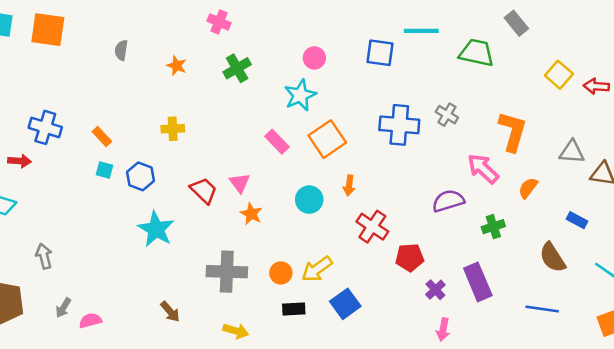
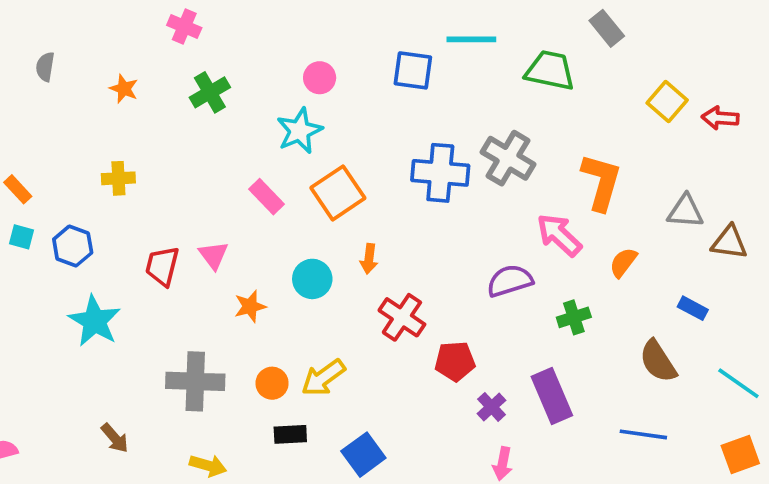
gray cross: (447, 115) -> (508, 158), size x1.6
red trapezoid: (204, 191) -> (162, 266), turned -120
orange star: (251, 214) -> (250, 306), moved, turned 30
blue square: (345, 304) -> (363, 455), moved

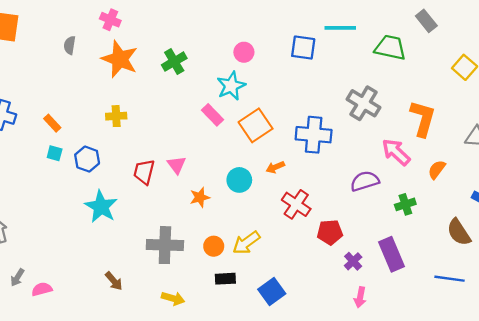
pink cross: (184, 27) -> (110, 20), moved
orange star: (124, 89) -> (120, 59), size x2.0
blue cross: (440, 173) -> (314, 135), moved
pink rectangle: (267, 197) -> (213, 115), moved
orange arrow: (369, 259) -> (275, 167), turned 60

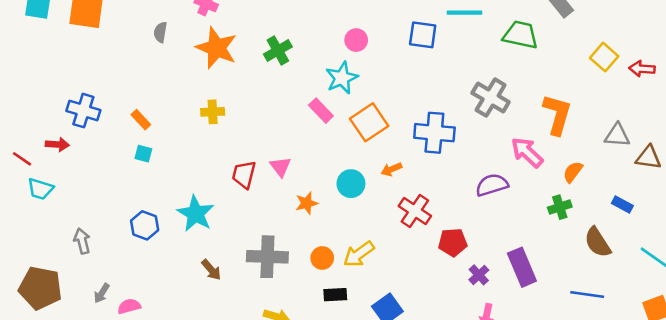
blue hexagon: (87, 159) -> (145, 225), moved
green cross: (405, 204) -> (560, 207), moved
brown arrow: (114, 281) -> (211, 270), moved

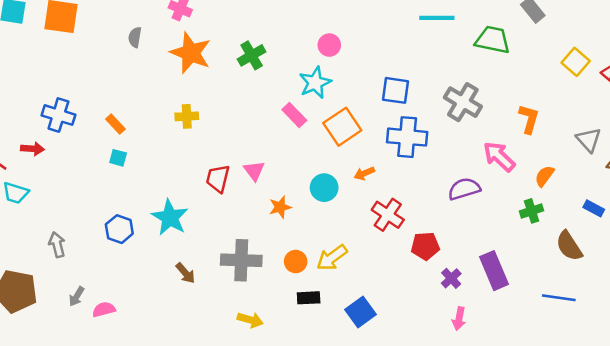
blue square: (423, 35) -> (395, 90), moved
orange L-shape: (557, 114) -> (529, 119), size x0.7
gray triangle: (617, 135) -> (589, 140), turned 44

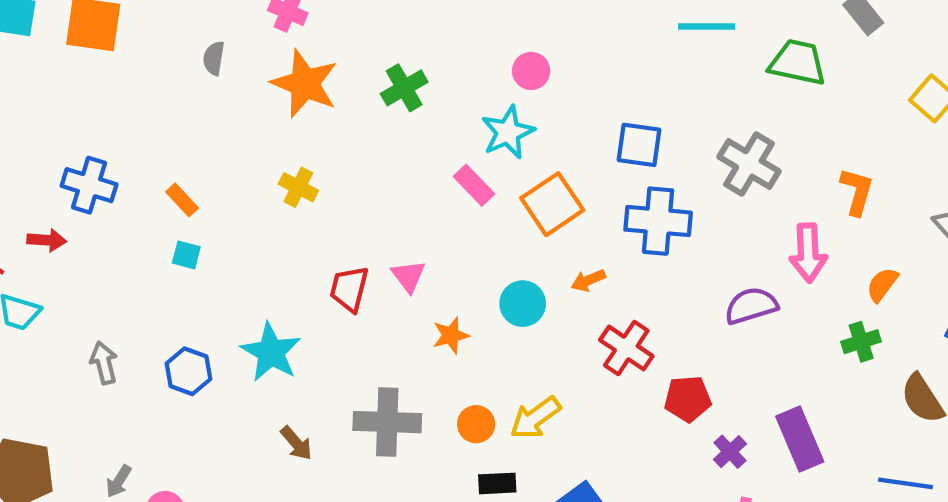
yellow cross: (187, 116) -> (298, 187), turned 30
pink arrow: (499, 157) -> (808, 253), turned -136
gray arrow: (57, 245) -> (104, 363), moved

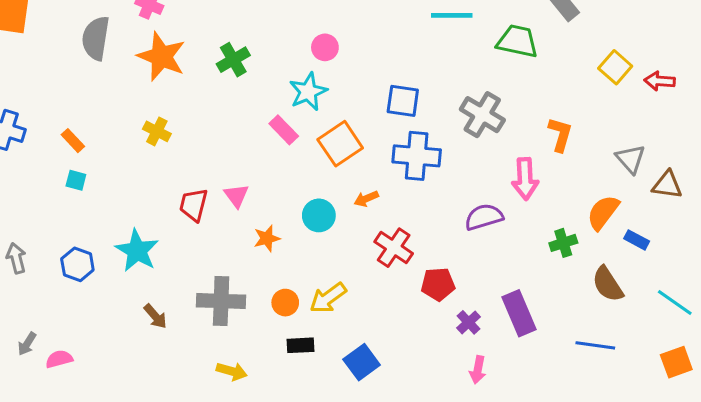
gray semicircle: (214, 58) -> (96, 38), size x1.8
orange semicircle: (882, 285) -> (603, 212), moved, size x1.4

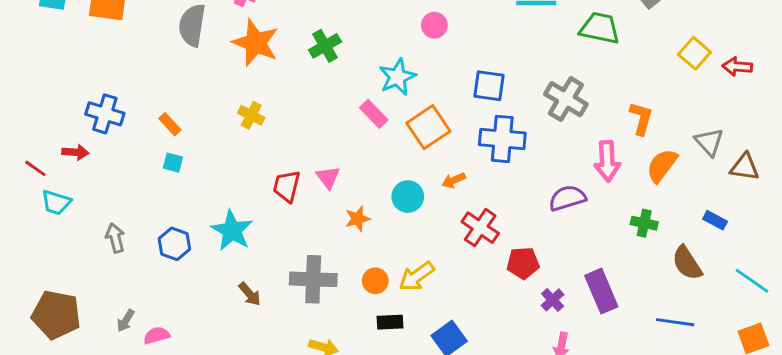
pink circle: (325, 47) -> (434, 25), moved
orange semicircle: (603, 212) -> (662, 166), moved
green cross: (563, 243) -> (644, 223), turned 30

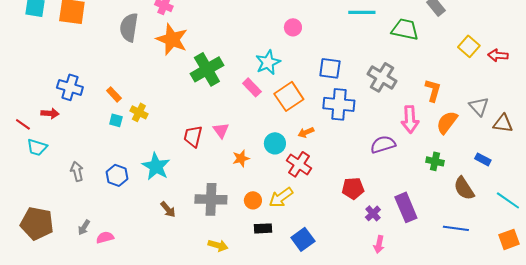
green cross: (325, 46) -> (207, 69), moved, size x1.5
yellow cross: (251, 115) -> (139, 112), moved
red cross: (480, 228) -> (299, 164), moved

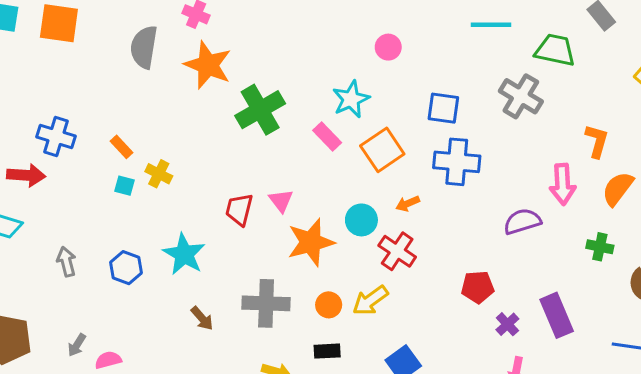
gray cross: (382, 77) -> (521, 96), moved
red arrow: (50, 113) -> (26, 175), size x1.4
orange star: (241, 158) -> (311, 242), size x1.8
black rectangle: (263, 228) -> (327, 351), moved

